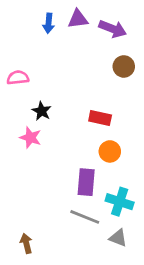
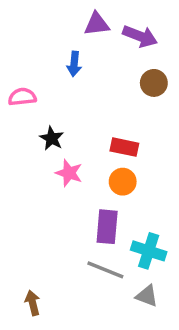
blue arrow: (49, 23) -> (74, 64), moved
pink star: (30, 138) -> (69, 173), moved
orange circle: (110, 151) -> (123, 182), moved

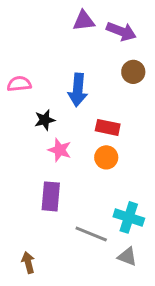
blue arrow: (74, 64) -> (78, 90), moved, size x1.5
black star: (52, 138) -> (45, 120), turned 30
purple rectangle: (107, 227) -> (51, 196), moved

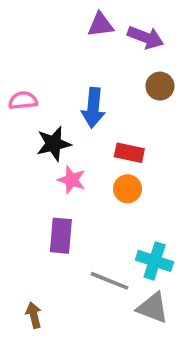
black star: (45, 120) -> (54, 144), size x1.4
gray triangle: (127, 256) -> (153, 308), size x1.4

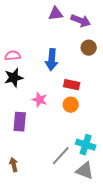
black star: (54, 144) -> (14, 78), moved
purple rectangle: (61, 236) -> (20, 122), moved
gray line: (109, 281) -> (61, 156), turned -70
brown arrow: (34, 315) -> (14, 165), moved

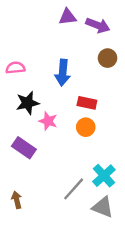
black star: (14, 78) -> (28, 103), moved
purple rectangle: (20, 122) -> (24, 148), turned -60
cyan cross: (86, 145) -> (104, 176), turned 30

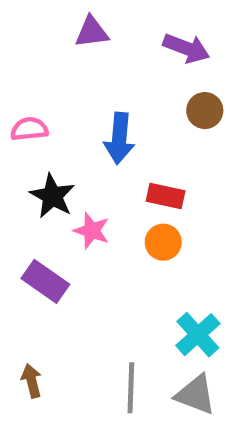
purple triangle: (68, 17) -> (92, 32), moved
black star: (28, 103) -> (52, 196), turned -30
gray line: (74, 189) -> (131, 388), moved, turned -40

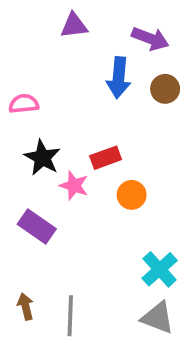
blue arrow: (119, 138) -> (119, 78), moved
red rectangle: (166, 196) -> (106, 158), moved, turned -32
gray line: (131, 388) -> (70, 316), moved

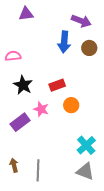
purple triangle: (74, 26) -> (26, 14), moved
pink star: (74, 186) -> (41, 109), moved
purple rectangle: (37, 226) -> (20, 122), turned -72

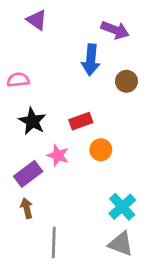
purple triangle: (26, 14) -> (37, 20), turned 42
brown circle: (89, 48) -> (126, 81), moved
brown arrow: (14, 165) -> (27, 208), moved

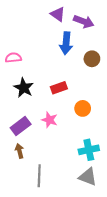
purple triangle: (37, 20) -> (58, 14), moved
orange circle: (101, 150) -> (83, 108), moved
pink star: (58, 155) -> (50, 120), moved
cyan cross: (122, 207) -> (89, 150), turned 30

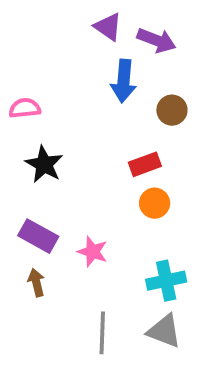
red rectangle: (59, 88) -> (145, 164), moved
pink star: (50, 120) -> (93, 252), moved
purple rectangle: (21, 126) -> (38, 236), turned 66
gray line: (39, 176) -> (102, 333), moved

